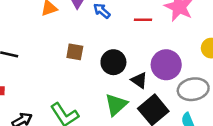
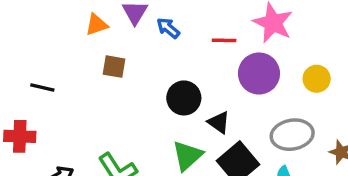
brown square: (75, 52) -> (114, 67), moved
purple circle: (166, 65) -> (259, 74), moved

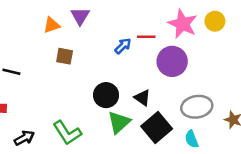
blue arrow: (168, 28) -> (123, 46), moved, turned 96
yellow circle: (317, 79) -> (215, 21), moved
black circle: (184, 98) -> (106, 95), moved

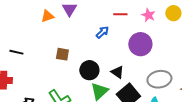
pink star: (183, 24) -> (148, 15), size x0.6
red line: (146, 37) -> (120, 14), moved
brown square: (65, 56) -> (62, 54), moved

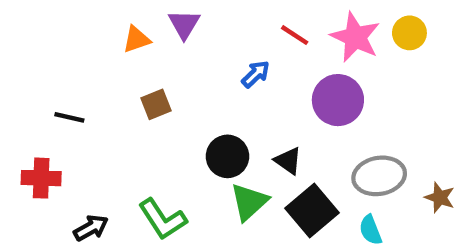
red line: (120, 14) -> (295, 35), turned 32
pink star: (148, 15) -> (355, 37), size x1.6
brown square: (62, 54) -> (156, 104), moved, turned -32

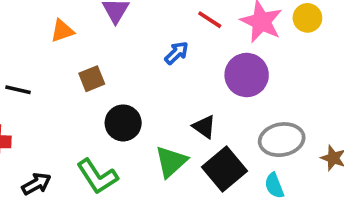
orange triangle: (136, 39) -> (62, 31), moved
black circle: (227, 156) -> (123, 123), moved

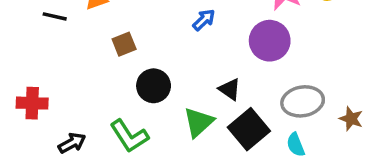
black line: (18, 90) -> (55, 16), moved

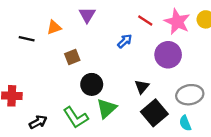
black triangle: (230, 89) -> (142, 87), turned 35
green triangle: (199, 122) -> (107, 108), moved

